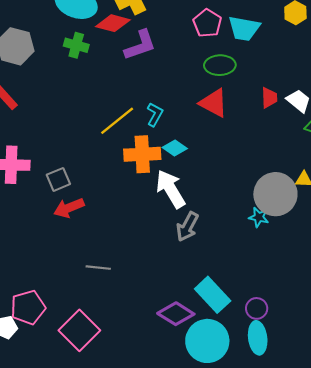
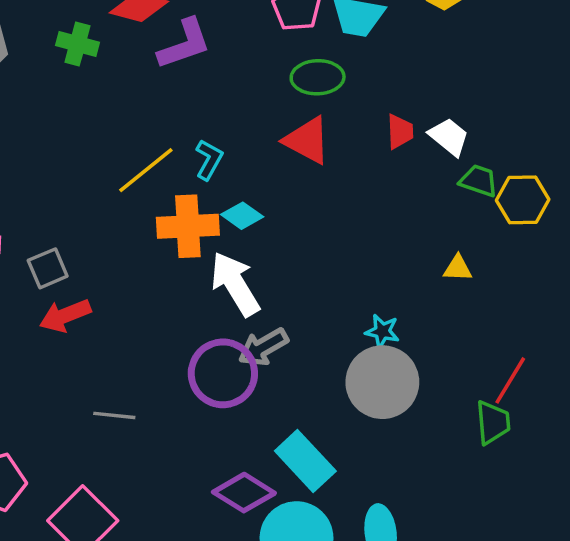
gray circle: (275, 194) -> (382, 382), moved
gray arrow: (187, 227) -> (263, 347), turned 32
purple circle: (257, 308) -> (223, 373), moved, size x1.8

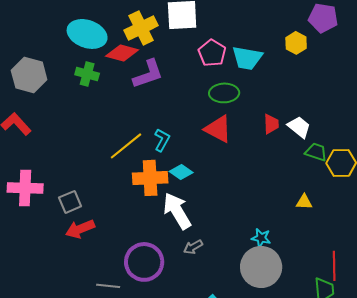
gray arrow: (263, 347) -> (193, 247), size x0.7
purple circle: (223, 373) -> (144, 262), moved
red line: (510, 380) -> (334, 266), turned -32

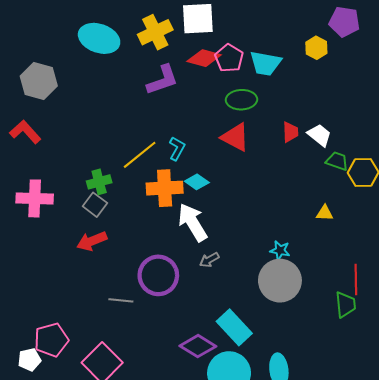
red diamond: (122, 53) -> (204, 58), moved
green cross: (87, 74) -> (99, 182), moved, turned -30
gray square: (70, 202) -> (95, 205), moved, turned -30

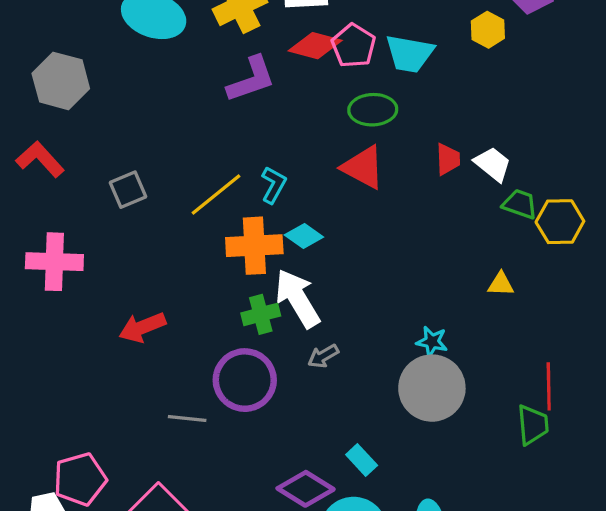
green cross: (99, 182) -> (261, 314), moved
gray square: (95, 205) -> (128, 190), moved, turned 30
cyan rectangle: (234, 327) -> (362, 460), size x0.6

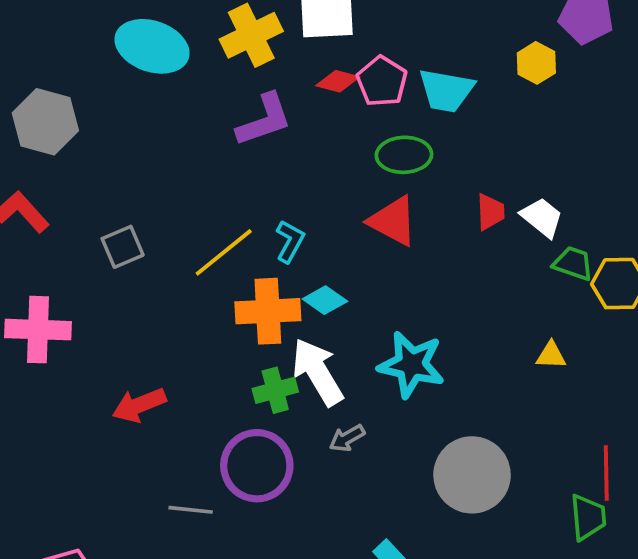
red diamond: (315, 46) -> (338, 81), size x0.7
cyan star: (432, 342) -> (411, 365), moved, size x1.8

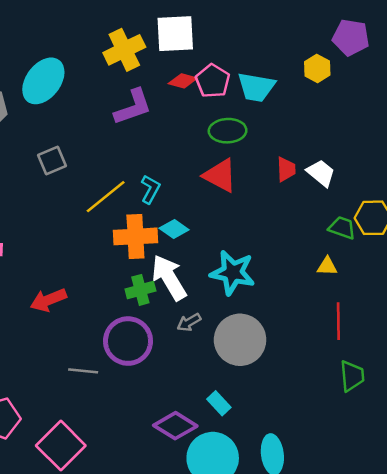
cyan ellipse: (152, 46) -> (43, 81), moved, turned -72
gray square: (123, 247) -> (52, 161), moved
green trapezoid: (573, 263) -> (342, 228), moved
red line: (606, 473) -> (338, 321), moved
gray circle: (472, 475) -> (240, 340), moved

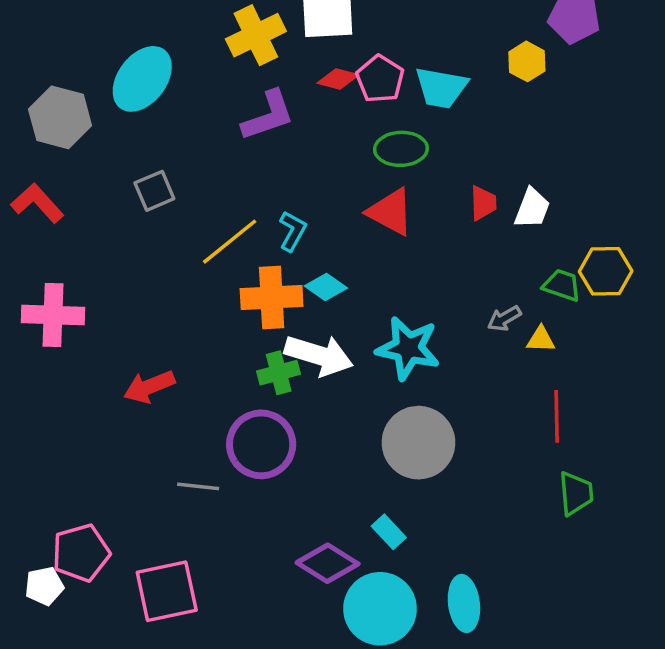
white trapezoid: (321, 173) -> (532, 208), turned 72
white arrow: (169, 278) -> (319, 355), turned 138
gray arrow: (189, 322) -> (504, 318), moved
pink square: (61, 446) -> (167, 591), turned 33

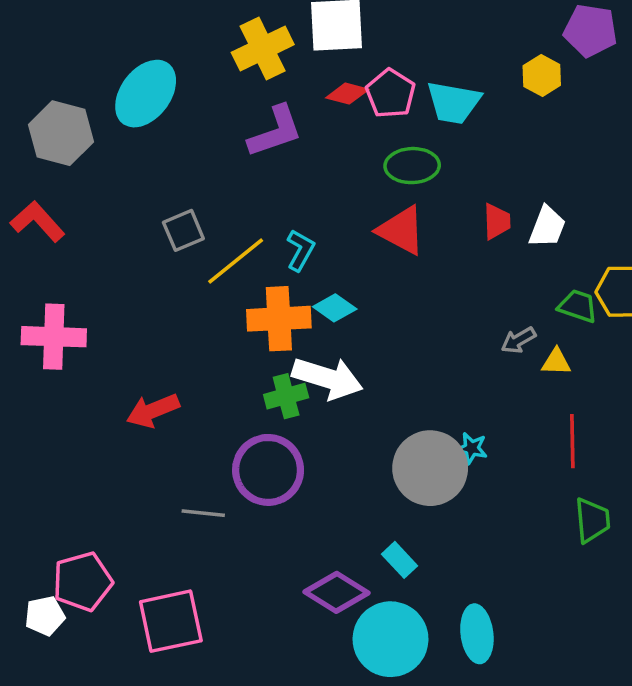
gray square: (154, 191) -> (183, 230), moved
cyan star: (408, 348) -> (472, 448), moved, size x0.5

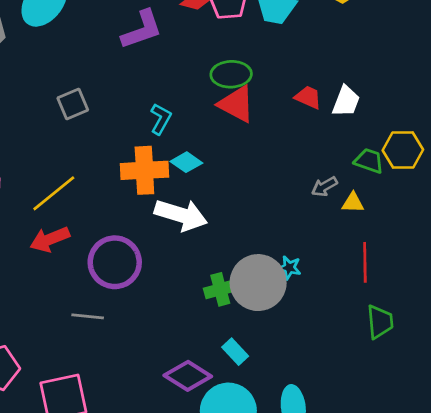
green ellipse: (412, 166) -> (231, 74), moved
red trapezoid: (497, 221) -> (308, 97), turned -64
yellow line: (236, 261) -> (54, 193), moved
green cross: (286, 396) -> (220, 289), moved
purple circle: (268, 470) -> (115, 262), moved

